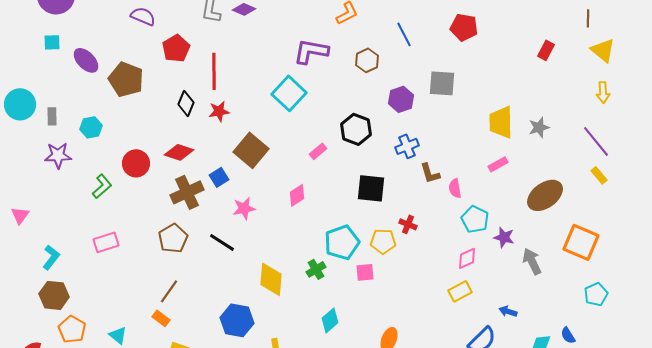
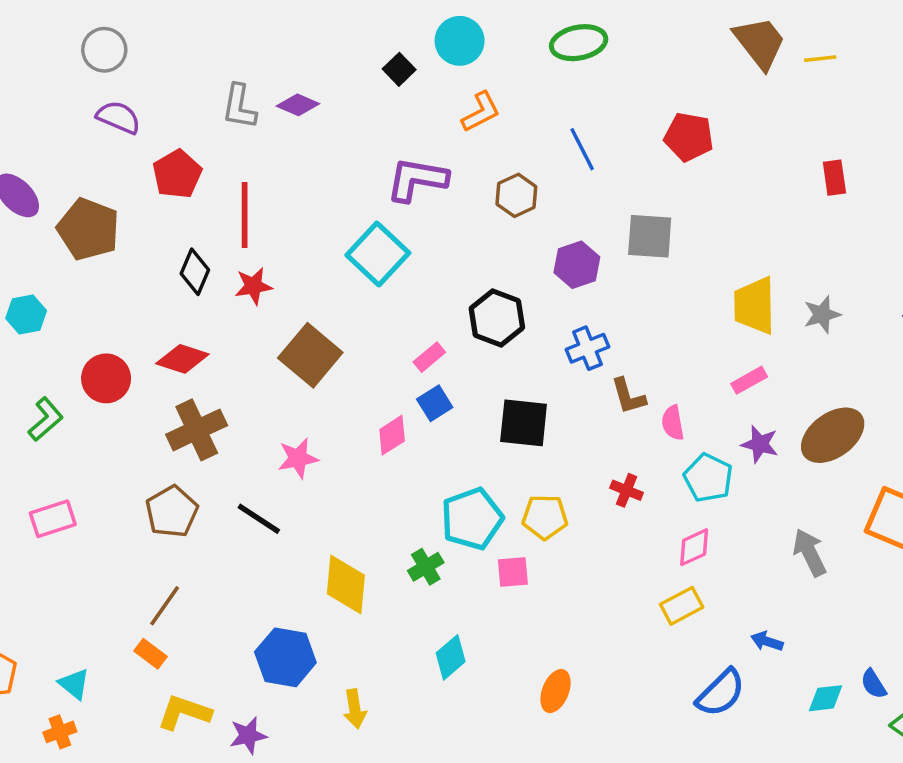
red rectangle: (546, 50) -> (834, 178), turned -36
blue square: (219, 177) -> (435, 403), moved
red cross: (408, 224) -> (627, 490), moved
purple star: (504, 237) -> (760, 444), moved

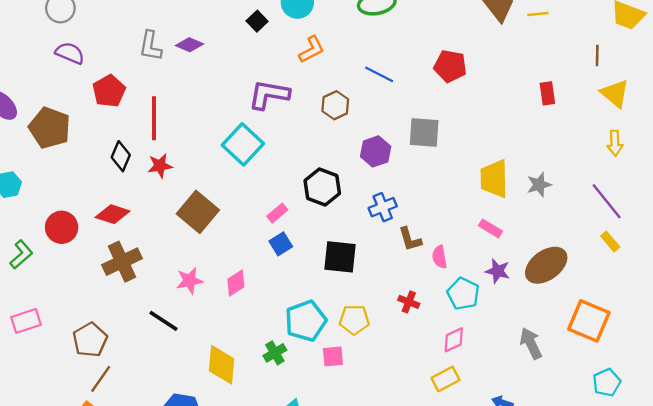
blue line: (582, 149) -> (379, 74), turned -36
pink rectangle: (749, 380) -> (491, 228), turned 60
pink diamond: (392, 435) -> (236, 283), moved
brown pentagon: (172, 512) -> (90, 340), moved

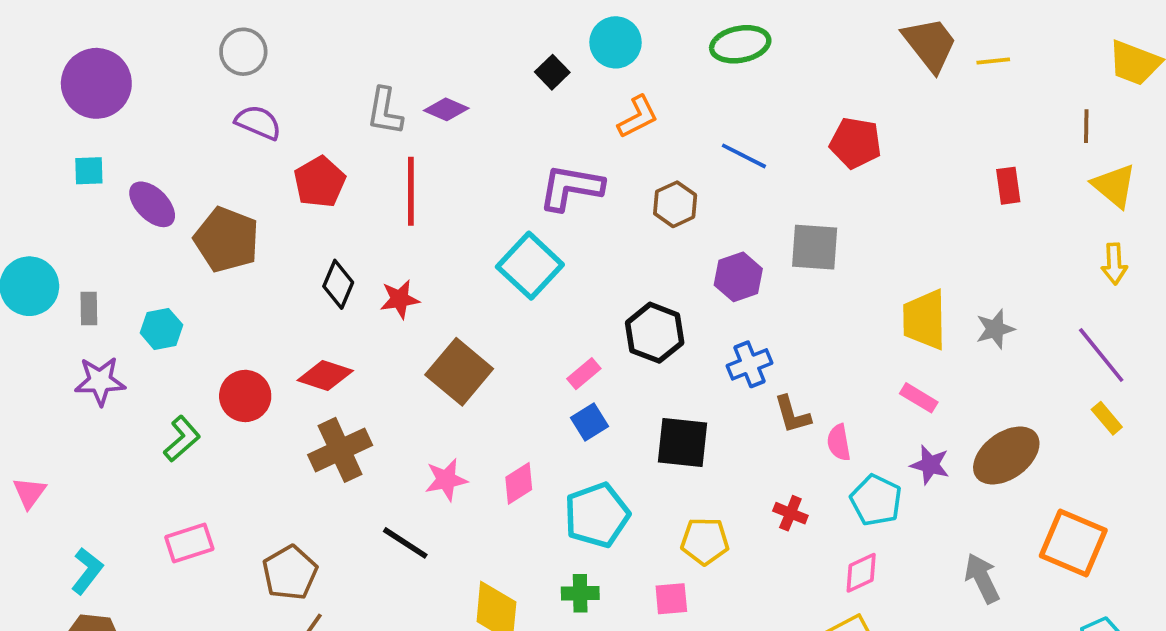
red line: (154, 118) -> (411, 191), moved
cyan pentagon: (306, 321) -> (597, 515), moved
green cross: (275, 353) -> (580, 593), turned 30

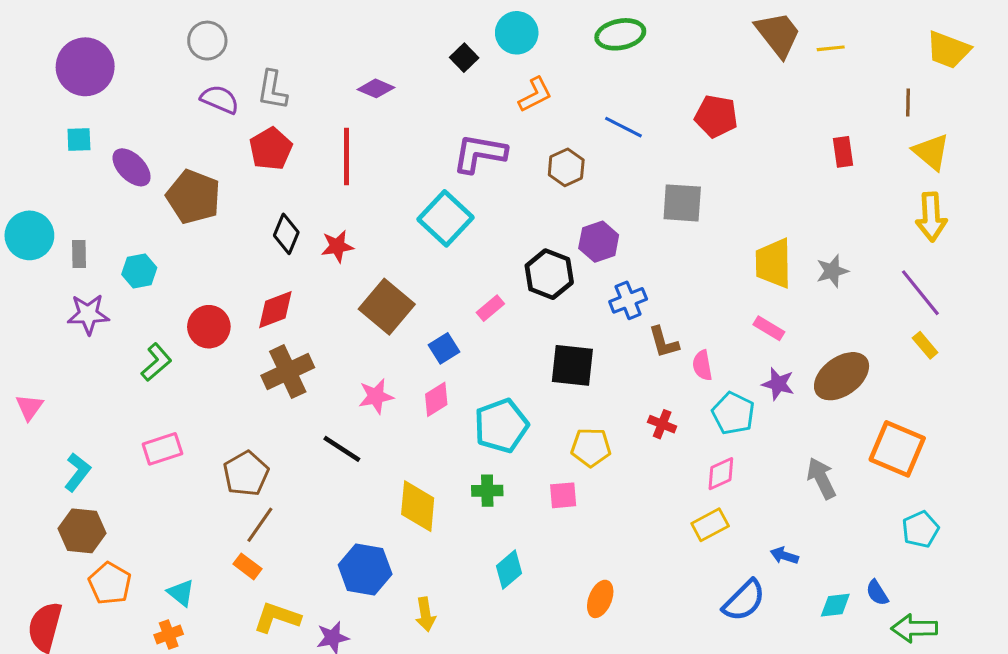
gray L-shape: (385, 111) -> (272, 90), moved
yellow arrow: (1114, 264) -> (931, 217), size x1.4
purple hexagon: (738, 277) -> (599, 242), moved
red diamond: (325, 375) -> (275, 310), turned -39
blue square: (589, 422) -> (444, 348), moved

